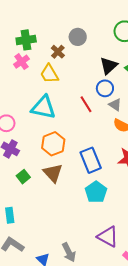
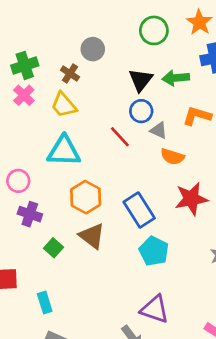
purple triangle: (108, 237) -> (155, 309), moved

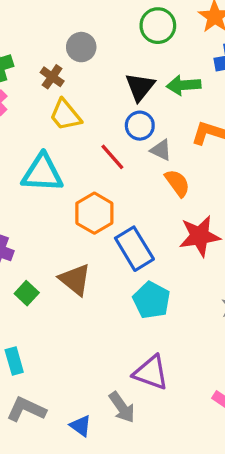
yellow trapezoid: (64, 105) -> (65, 115), moved
orange semicircle: (172, 157) -> (177, 183), turned -145
orange hexagon: (86, 197) -> (94, 213), moved

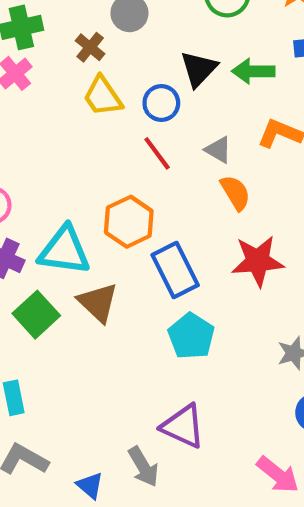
blue circle: (140, 126) -> (161, 103), moved
cyan triangle: (42, 173) -> (64, 250), moved
green square: (27, 293) -> (36, 315), size x1.5

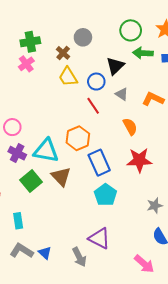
green arrow: (253, 71) -> (143, 53), moved
gray triangle: (218, 150) -> (122, 94), moved
blue triangle: (90, 485) -> (45, 253), moved

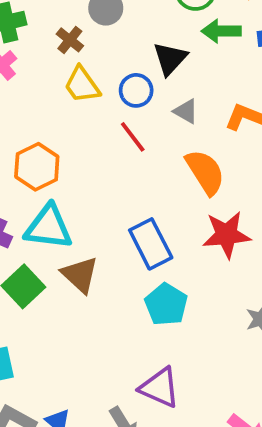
orange semicircle: (130, 127) -> (205, 172), size x1.4
orange hexagon: (78, 138) -> (37, 167), moved

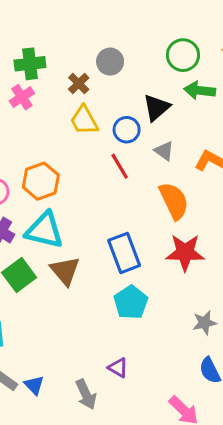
purple triangle: (160, 388) -> (118, 368), size x0.6

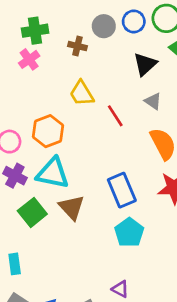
brown cross: (79, 84) -> (77, 46), turned -30
yellow trapezoid: (84, 120) -> (82, 93), moved
blue circle: (127, 130) -> (134, 21), moved

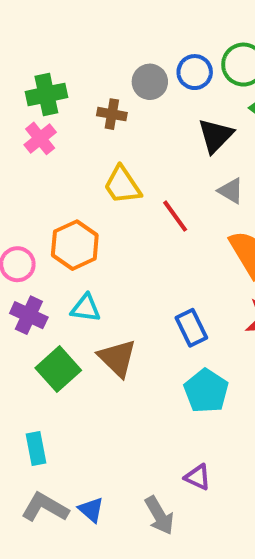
cyan triangle: (53, 173) -> (86, 308), size x0.6
blue rectangle: (122, 190) -> (191, 328), size x0.7

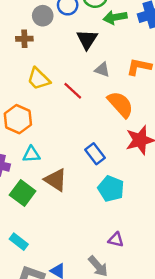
cyan rectangle: (36, 448) -> (19, 242), turned -30

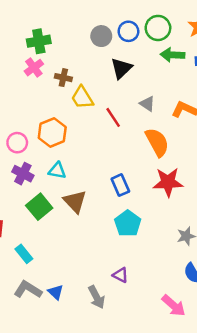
brown cross: (24, 39) -> (63, 78), moved
black triangle: (87, 39) -> (121, 68), moved

